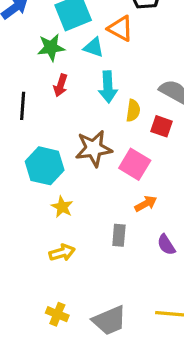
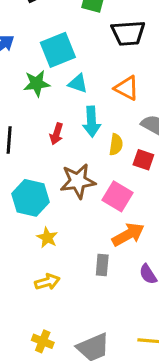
orange triangle: (120, 28) -> (127, 88), moved
red arrow: (60, 85) -> (56, 134), moved
orange arrow: (146, 204) -> (128, 235), size x1.5

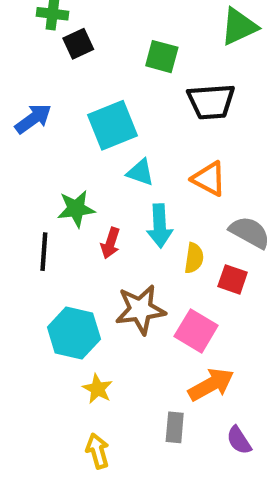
green star: (37, 83) -> (76, 209), moved
yellow arrow: (47, 282) -> (98, 451), turned -90

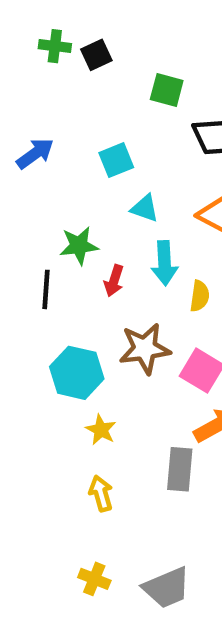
black square: (78, 44) -> (96, 55), moved
cyan square: (113, 125) -> (116, 160), size x0.7
gray rectangle: (175, 427) -> (180, 469), size x1.4

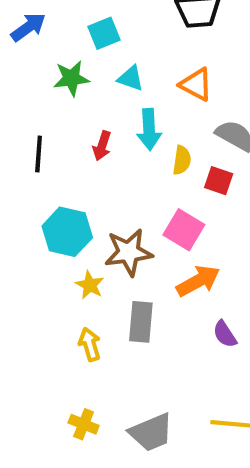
green star: (79, 246) -> (71, 78), moved
brown star: (145, 349) -> (129, 252), moved
gray rectangle: (180, 469) -> (141, 322), moved

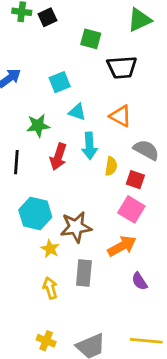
green star: (71, 78) -> (38, 126), moved
red arrow: (102, 146) -> (58, 157), size x1.4
pink square: (184, 230) -> (131, 209), moved

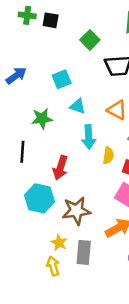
black square: (47, 17) -> (51, 20), turned 35
green square: (91, 39) -> (90, 40), turned 30
red arrow: (58, 157) -> (60, 168), moved
yellow star: (50, 249) -> (59, 243), moved

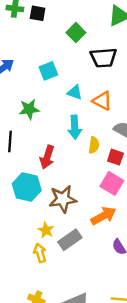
cyan triangle: (78, 106) -> (75, 92), moved
gray rectangle: (84, 252) -> (70, 240), turned 50

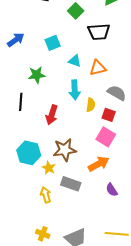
orange triangle: (102, 101) -> (98, 68), turned -42
cyan hexagon: (27, 187) -> (29, 153), moved
yellow star: (46, 230) -> (49, 168), moved
gray rectangle: (70, 240) -> (71, 184), turned 54

